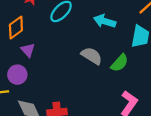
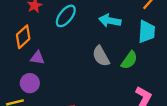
purple triangle: (28, 50) -> (37, 58), turned -32
gray semicircle: (92, 56) -> (101, 56), turned -145

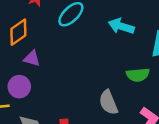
gray semicircle: (101, 56) -> (108, 102), moved
green semicircle: (129, 60) -> (138, 75), turned 42

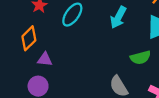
cyan arrow: (121, 26) -> (118, 17), turned -70

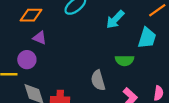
orange diamond: (29, 38) -> (31, 15), turned 30

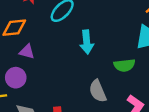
cyan arrow: (115, 19) -> (87, 42), moved, turned -42

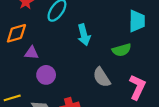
purple circle: (16, 78) -> (46, 75), moved

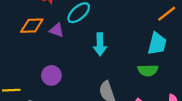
green semicircle: (122, 50) -> (148, 70), moved
purple triangle: (32, 53) -> (57, 30), moved

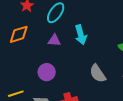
purple triangle: (57, 30) -> (54, 40), moved

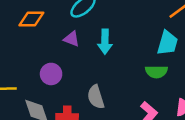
gray semicircle: (98, 73) -> (96, 97), moved

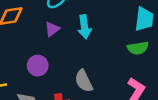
purple triangle: (72, 39) -> (52, 29), turned -49

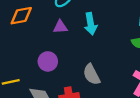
purple triangle: (52, 29) -> (60, 27), turned 35

